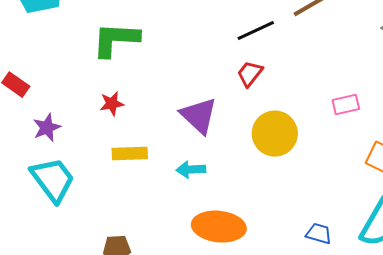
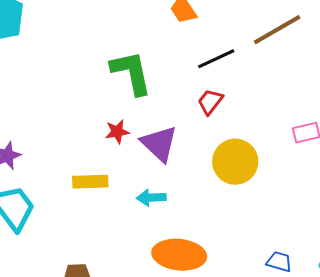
green L-shape: (116, 40) -> (131, 73), moved, turned 75
red star: (112, 104) -> (117, 132), moved

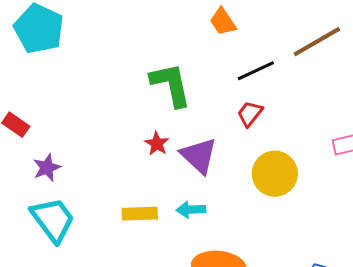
red star: (117, 132) -> (157, 144), turned -30
yellow rectangle: (90, 182) -> (140, 214), moved

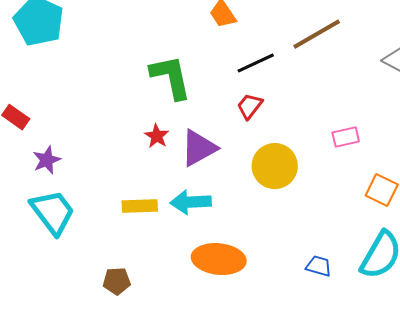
purple triangle: (199, 156) -> (199, 148), turned 48
cyan arrow: (191, 210) -> (191, 202), size x1.4

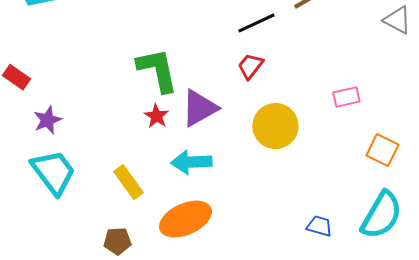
green L-shape: (171, 77) -> (157, 70), moved
red star: (157, 136) -> (156, 116), moved
yellow rectangle: (140, 206) -> (128, 182), moved, turned 56
orange ellipse: (219, 259) -> (185, 219), moved, turned -30

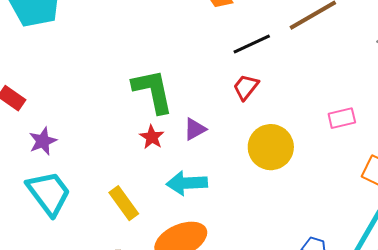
purple triangle: (199, 108) -> (195, 129), size x0.6

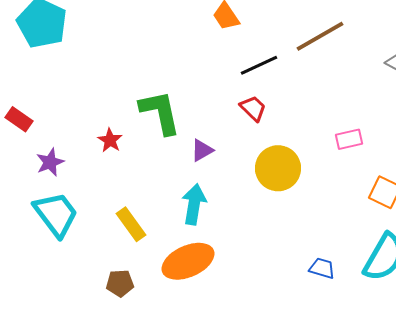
red trapezoid: (246, 87) -> (253, 108), turned 96
red star: (152, 137) -> (110, 140), moved
cyan arrow: (187, 183) -> (194, 204), turned 102

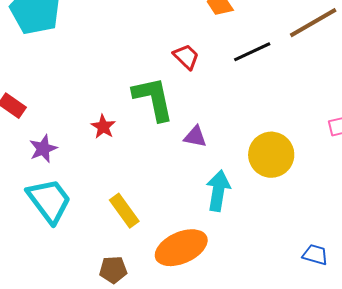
red trapezoid: (253, 108) -> (186, 57), moved
purple triangle: (202, 150) -> (195, 137), turned 40
cyan arrow: (194, 204) -> (218, 191), moved

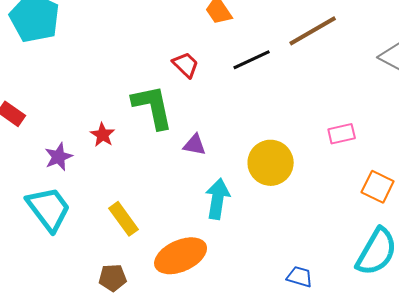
purple star: (43, 149) -> (59, 157), moved
blue trapezoid: (315, 255) -> (300, 277), moved

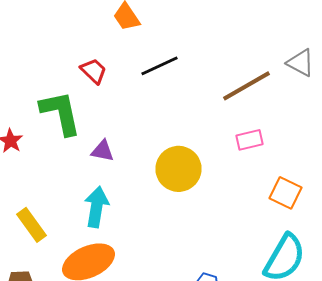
brown line: (313, 31) -> (246, 86), moved
cyan arrow: (218, 199) -> (96, 207), moved

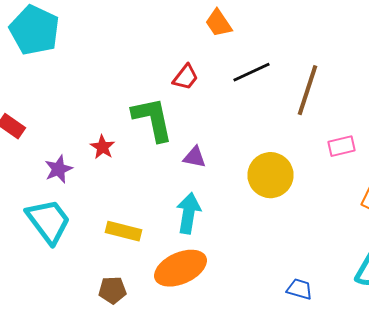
red trapezoid: (94, 71) -> (186, 77), turned 84
brown line: (246, 86) -> (308, 90), moved, turned -42
yellow rectangle: (32, 225) -> (124, 231), turned -40

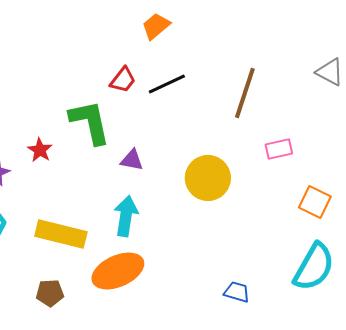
orange trapezoid: (218, 23) -> (156, 26), turned 84
black line: (252, 72) -> (167, 84), moved
yellow rectangle: (124, 231) -> (61, 234), size x1.4

